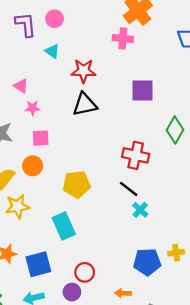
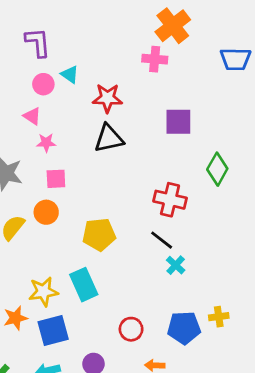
pink circle: (55, 19) -> (43, 84), moved
yellow star: (18, 206) -> (43, 292), moved
red circle: (85, 272) -> (131, 329), moved

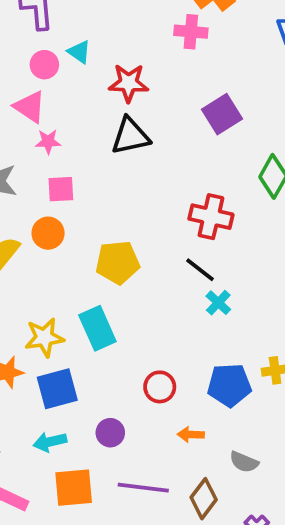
pink triangle: (32, 116) -> (30, 107), size x1.4
purple square: (178, 122) -> (222, 114), turned -32

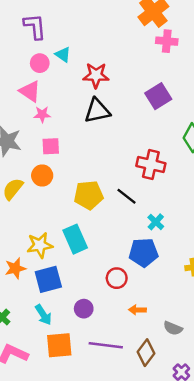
pink cross: (191, 32) -> (167, 41), moved
black line: (200, 270) -> (126, 196), moved
blue pentagon: (229, 385) -> (144, 252), moved
cyan arrow: (50, 442) -> (43, 315), turned -110

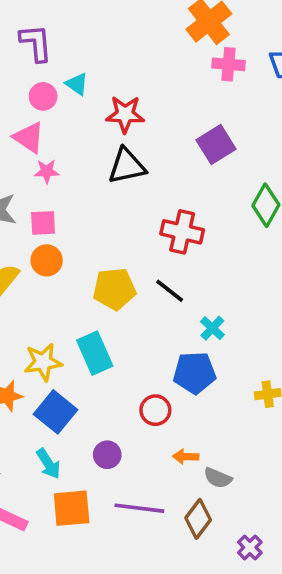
pink square: (51, 146) -> (43, 223), moved
red cross: (151, 165) -> (182, 232), moved
blue square: (48, 279) -> (56, 412), turned -36
gray semicircle: (173, 328) -> (218, 478), moved

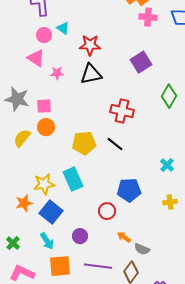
pink star: (47, 171) -> (57, 73), moved
cyan cross: (212, 328) -> (167, 165), moved
orange arrow: (186, 457) -> (124, 237), turned 32

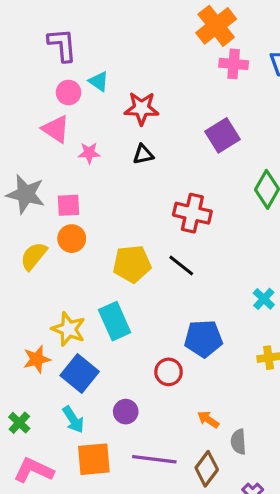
black triangle: (91, 74) -> (143, 154), size x0.6
yellow star: (44, 184) -> (69, 329), turned 30
orange arrow: (124, 237) -> (208, 420), moved
gray semicircle: (142, 249) -> (238, 442), moved, turned 63

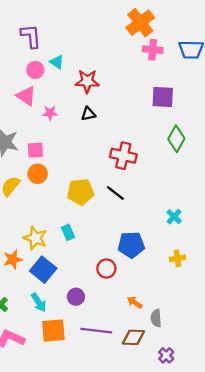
purple square: (223, 135) -> (163, 97), moved, turned 35
cyan rectangle: (115, 321) -> (68, 232), size x0.6
brown diamond: (207, 469) -> (133, 337), turned 55

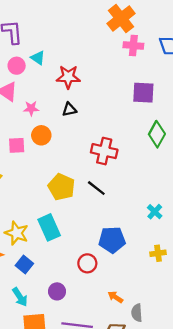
orange circle: (38, 174) -> (41, 135), moved
yellow pentagon: (80, 192) -> (61, 187), turned 30
cyan rectangle: (68, 232) -> (49, 227), size x1.6
blue square: (43, 270) -> (24, 264), size x0.7

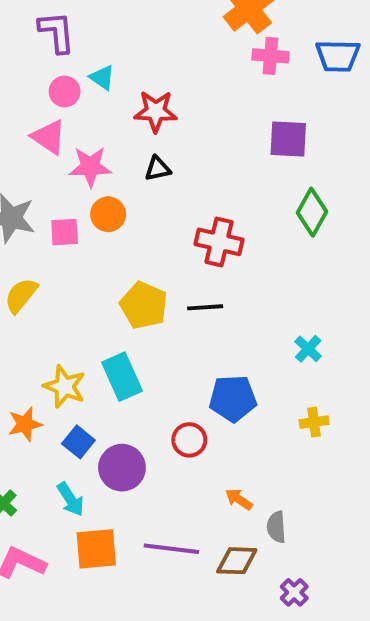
pink star: (31, 108) -> (90, 167), size x1.5
black line: (96, 188) -> (205, 307), turned -42
purple circle: (57, 291) -> (122, 468), moved, size x1.5

